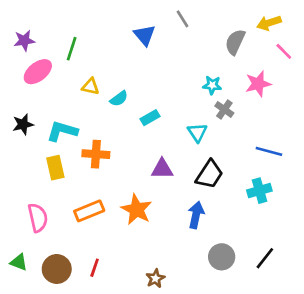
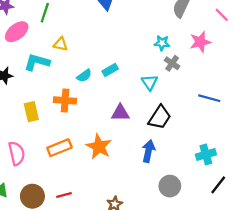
cyan semicircle: (119, 99) -> (84, 76), moved
cyan L-shape: (62, 131) -> (37, 62), moved
cyan cross: (259, 191) -> (206, 154), moved
black line: (265, 258) -> (218, 185), moved
red line: (95, 268) -> (64, 195), turned 56

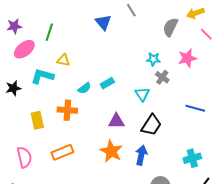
orange star: (99, 147) -> (111, 151), moved

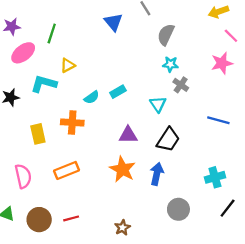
gray semicircle: (170, 27) -> (166, 35), moved
pink star: (187, 58) -> (222, 63), moved
yellow triangle: (63, 60) -> (68, 65), turned -40

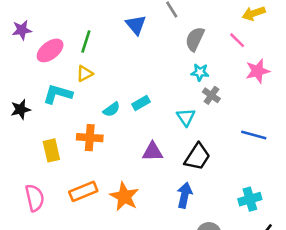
green line: (52, 33) -> (86, 42), moved
pink line: (231, 36) -> (237, 40), moved
pink ellipse: (23, 53) -> (50, 50), moved
orange star: (122, 169) -> (124, 197), moved

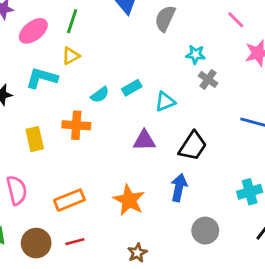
gray semicircle: (195, 39) -> (165, 18), moved
cyan triangle: (186, 117) -> (165, 102), moved, turned 42
orange rectangle: (83, 191) -> (69, 200), moved
orange star: (124, 197) -> (129, 200), moved

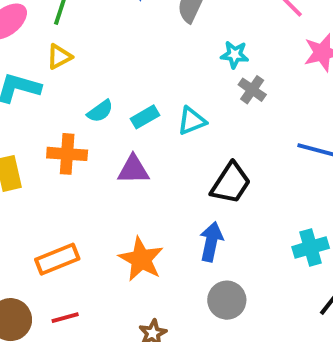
cyan rectangle: (132, 88) -> (145, 117), moved
purple triangle: (144, 140) -> (133, 170), moved
gray circle: (205, 231) -> (227, 300), moved

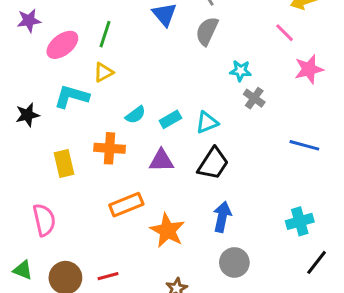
black trapezoid: (231, 183) -> (213, 164), moved
orange rectangle: (57, 259) -> (126, 205), moved

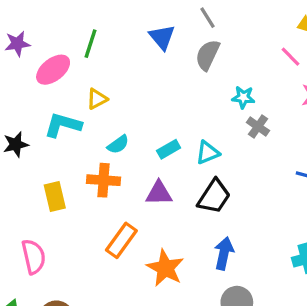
green line: (105, 34) -> (90, 44), moved
cyan semicircle: (135, 115) -> (118, 144), moved
orange rectangle: (126, 205) -> (121, 240), turned -32

